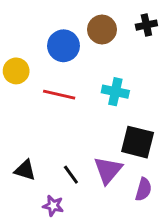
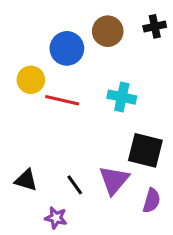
yellow circle: (16, 71) -> (31, 80), moved

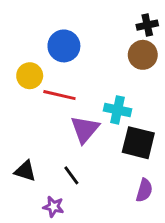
brown circle: (108, 31) -> (143, 55), moved
cyan cross: (122, 97) -> (117, 110), moved
purple triangle: (114, 180) -> (85, 129), moved

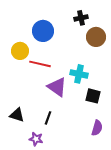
black cross: (147, 25) -> (81, 18), moved
purple triangle: (85, 129) -> (57, 87), turned -35
black square: (138, 143) -> (93, 96), size x0.7
black line: (71, 175) -> (48, 118), turned 56

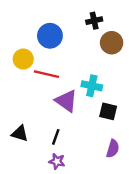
purple star: (36, 139) -> (57, 161), moved

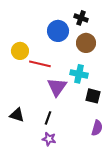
black cross: (94, 21) -> (81, 18), turned 32
blue circle: (50, 36) -> (58, 31), moved
brown circle: (112, 43) -> (86, 43), moved
purple triangle: (66, 101) -> (57, 87), turned 30

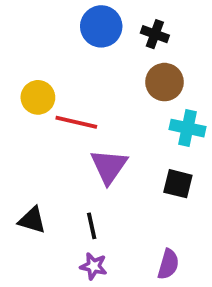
blue circle: (58, 31) -> (101, 26), moved
cyan cross: (79, 74) -> (188, 128), moved
black line: (48, 118) -> (92, 226), turned -32
purple semicircle: (97, 128) -> (168, 264), moved

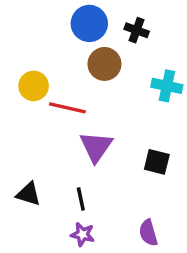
brown circle: (164, 82) -> (104, 64), moved
cyan cross: (188, 128) -> (167, 86), moved
purple semicircle: (168, 264) -> (148, 233), turned 148

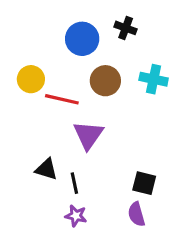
blue circle: (89, 23) -> (82, 39), moved
brown circle: (104, 64) -> (105, 81), moved
black square: (157, 162) -> (144, 183), moved
black triangle: (29, 194) -> (46, 169), moved

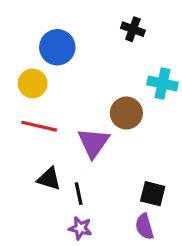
blue circle: (82, 39) -> (57, 47), moved
brown circle: (105, 81) -> (126, 113), moved
red line: (62, 99) -> (39, 126), moved

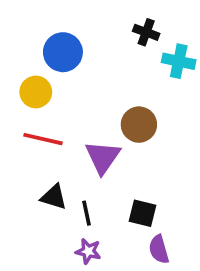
cyan cross: (163, 83) -> (179, 61), moved
black square: (153, 194) -> (143, 213), moved

